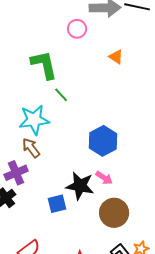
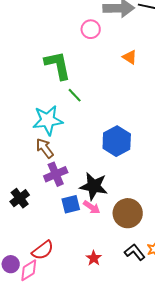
purple cross: (16, 173) -> (56, 174), moved
pink arrow: (104, 178) -> (92, 207), moved

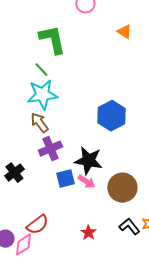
green line: (75, 95) -> (41, 70), moved

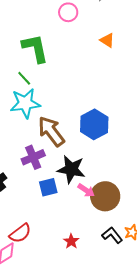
brown arrow: (39, 123) -> (51, 131), moved, size x1.5
pink arrow: (86, 182) -> (86, 190), moved

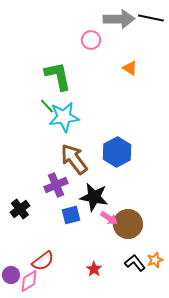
cyan star: (25, 103) -> (64, 117), moved

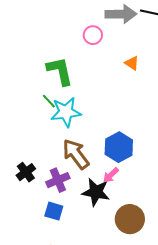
black cross: (20, 209) -> (26, 172), moved
blue square: (71, 215) -> (54, 211), moved, turned 30
pink arrow: (109, 218) -> (111, 175), moved, turned 102

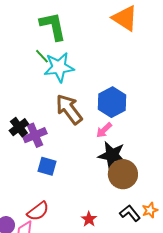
orange triangle: (132, 63) -> (125, 18), size x1.8
purple cross: (58, 180) -> (35, 135), moved
black star: (96, 192) -> (112, 155), moved

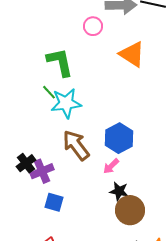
black star: (112, 155) -> (119, 191), size x0.7

